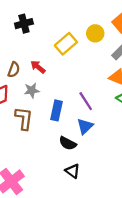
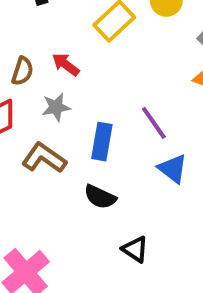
brown L-shape: (24, 118) -> (44, 158), turned -60
blue triangle: (85, 126) -> (173, 169), moved, turned -36
black semicircle: (68, 143) -> (100, 197), moved

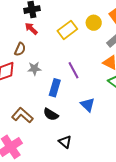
red arrow: (66, 64) -> (31, 29), moved
purple line: (154, 123) -> (74, 70), moved
brown L-shape: (44, 158) -> (22, 115), moved

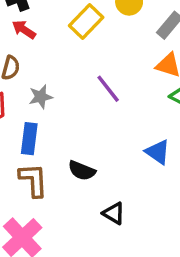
blue rectangle: (55, 88) -> (29, 139), moved
blue triangle: (88, 105) -> (158, 152), moved
brown L-shape: (22, 115) -> (33, 180), turned 55

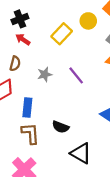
gray star: (41, 97) -> (45, 74), moved
black triangle: (114, 213) -> (81, 153), size x1.5

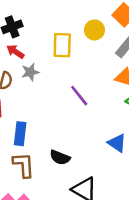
yellow rectangle: (62, 34) -> (62, 45), turned -42
gray star: (45, 74) -> (30, 72), moved

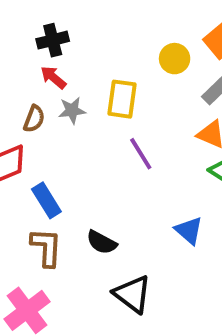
yellow rectangle: (62, 45) -> (122, 99), moved
blue rectangle: (20, 134) -> (46, 200), turned -45

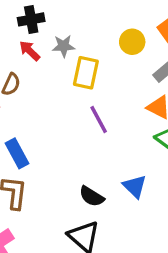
gray star: (72, 110) -> (64, 46), moved
black semicircle: (102, 242) -> (92, 196), moved

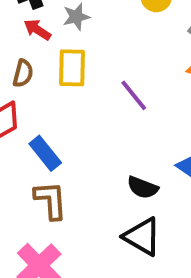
yellow rectangle: (86, 73) -> (72, 68), moved

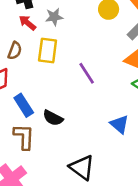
black semicircle: (143, 188) -> (53, 118), moved

